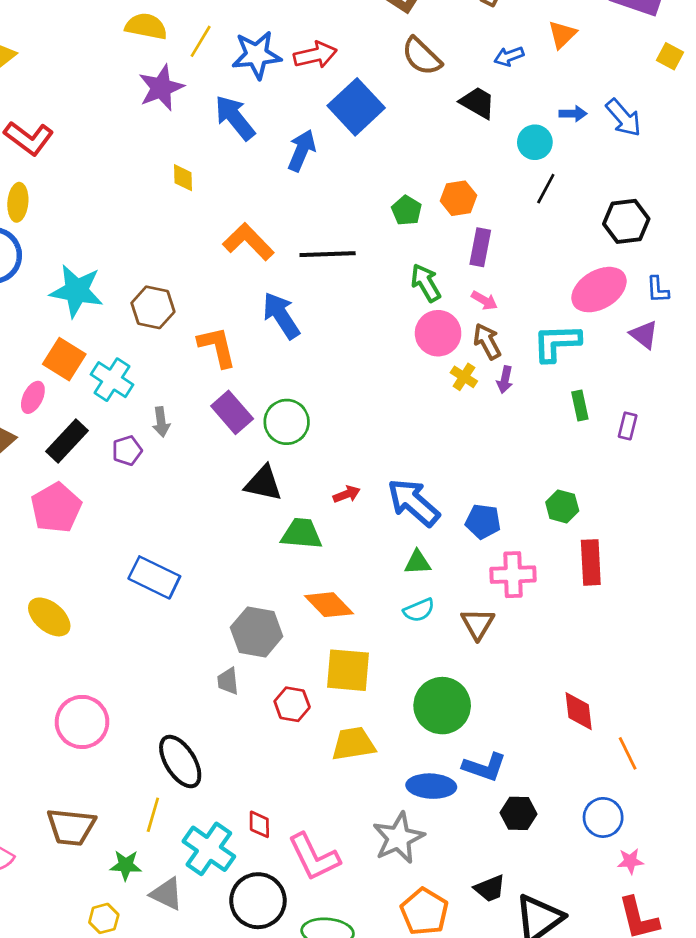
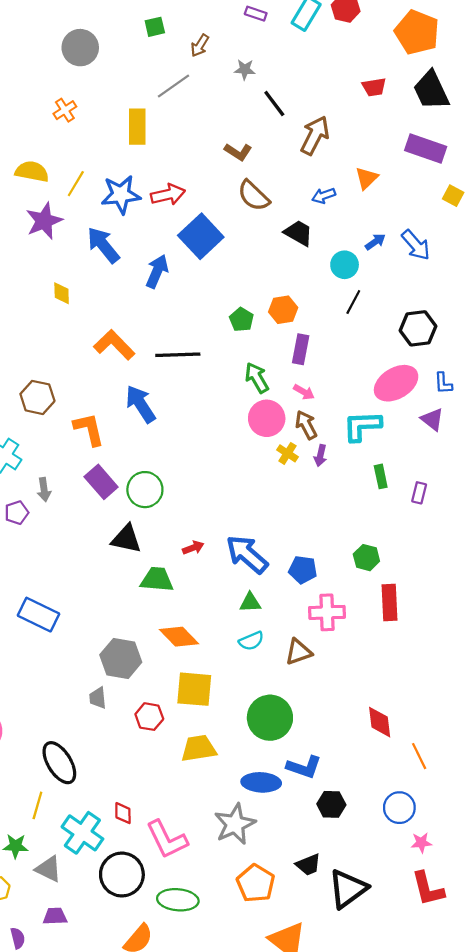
blue arrow: (573, 114) -> (375, 242), turned -35
brown triangle: (478, 624) -> (298, 652), turned 40

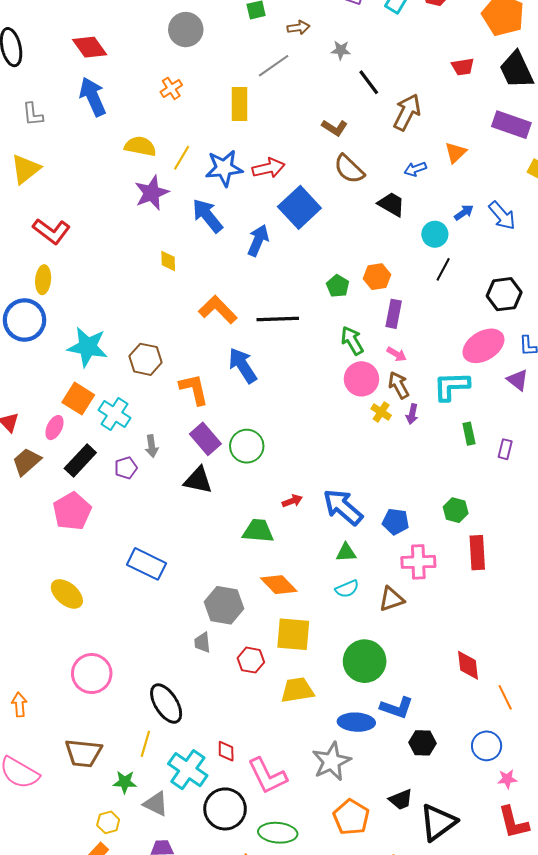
brown arrow: (200, 45) -> (298, 27), turned -130
black triangle: (126, 539) -> (198, 480), moved

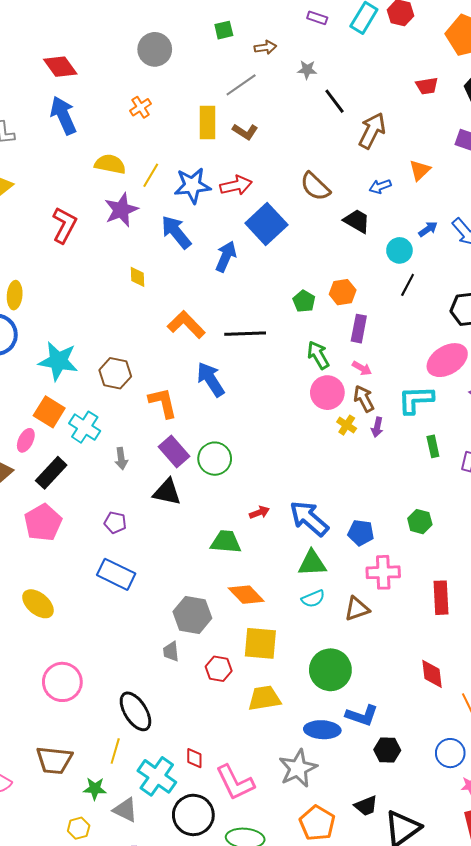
brown L-shape: (335, 128) -> (245, 132), moved
red L-shape: (51, 231) -> (64, 225), moved, turned -99
purple pentagon: (126, 468) -> (115, 523), moved, turned 30
green triangle: (346, 553) -> (312, 563), size x1.4
red rectangle: (477, 553) -> (441, 598), moved

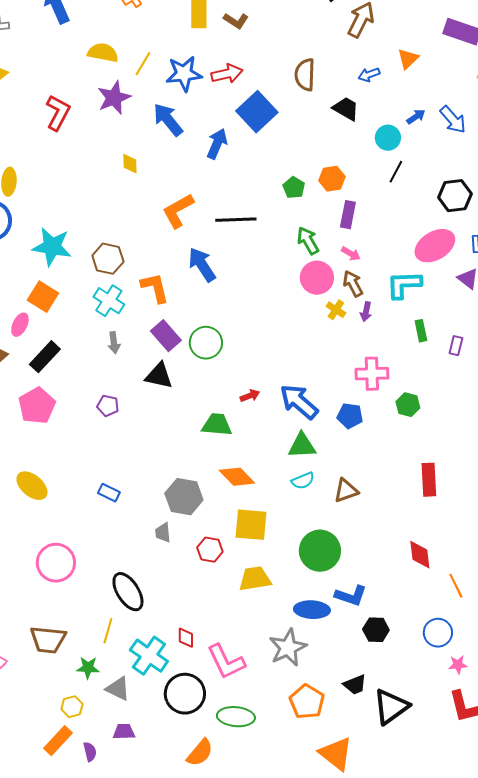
brown semicircle: (315, 186) -> (305, 75), turned 48
orange L-shape: (186, 325) -> (178, 211), turned -75
cyan cross: (85, 427) -> (109, 301), moved
pink cross: (383, 572) -> (372, 374), moved
blue rectangle: (116, 574) -> (109, 493), moved, size x0.6

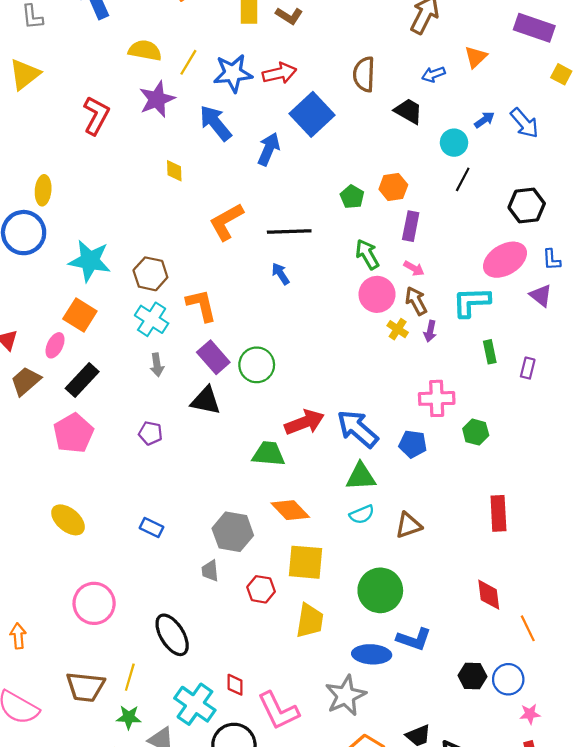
blue arrow: (202, 265) -> (281, 274), moved, size x0.6
red arrow: (250, 396) -> (304, 422), size x1.8
yellow trapezoid: (255, 579) -> (310, 621), turned 108
black hexagon: (376, 630) -> (472, 676), moved
yellow line: (108, 631) -> (130, 677), moved

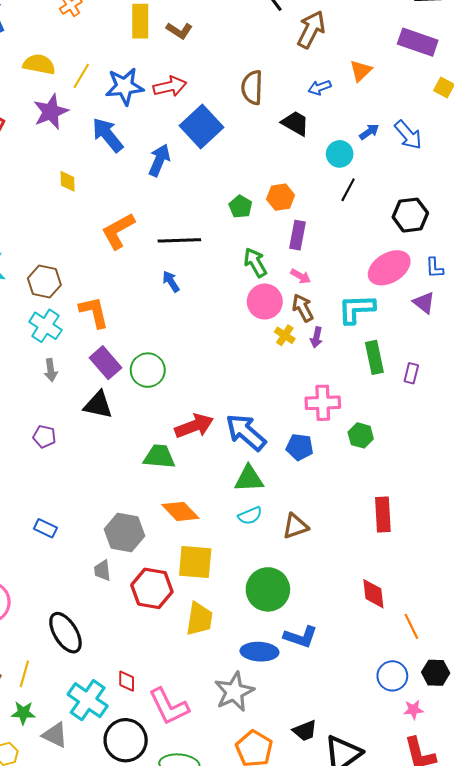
green rectangle: (490, 352) -> (374, 357), size x1.4
red hexagon: (261, 589) -> (152, 588), size x1.5
black hexagon: (472, 676) -> (436, 673), moved

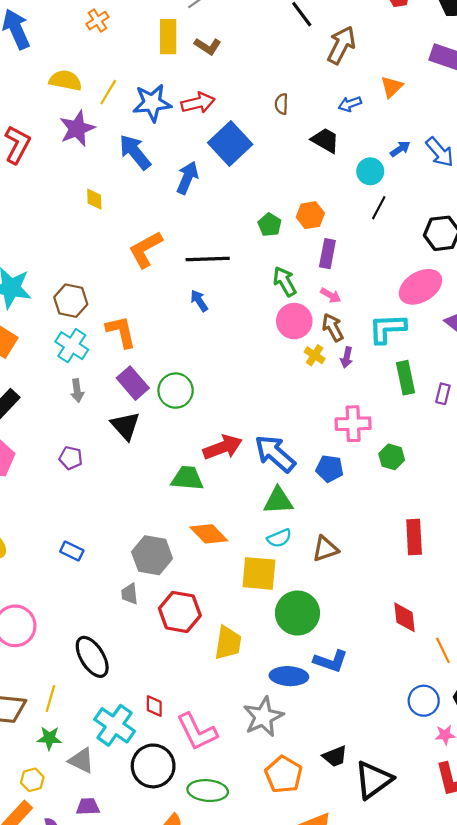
brown semicircle: (252, 87) -> (281, 104), size x0.6
black triangle: (98, 405) -> (125, 426), turned 36
yellow square: (195, 562) -> (259, 573), moved

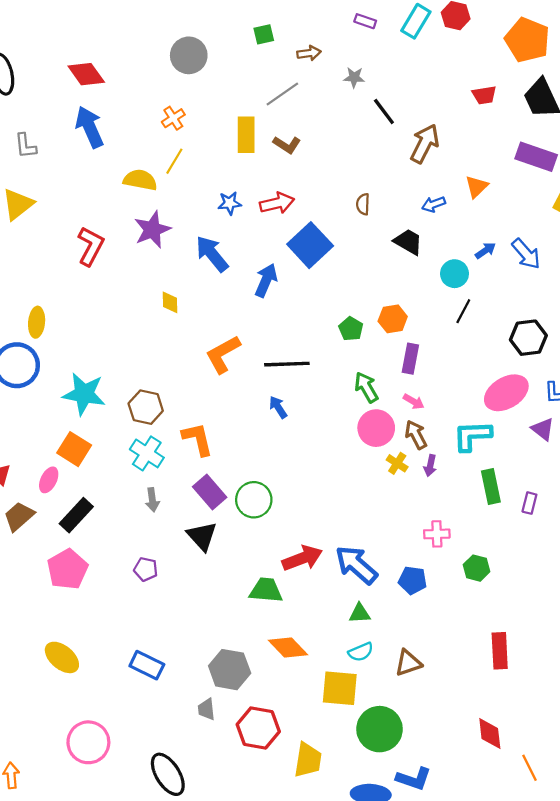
yellow line: (108, 92) -> (174, 161), moved
blue star: (152, 103) -> (230, 203), size x0.6
pink cross: (353, 424) -> (437, 534), size x0.7
green triangle: (278, 501) -> (360, 613), size x0.7
blue rectangle: (72, 551) -> (147, 665), size x1.4

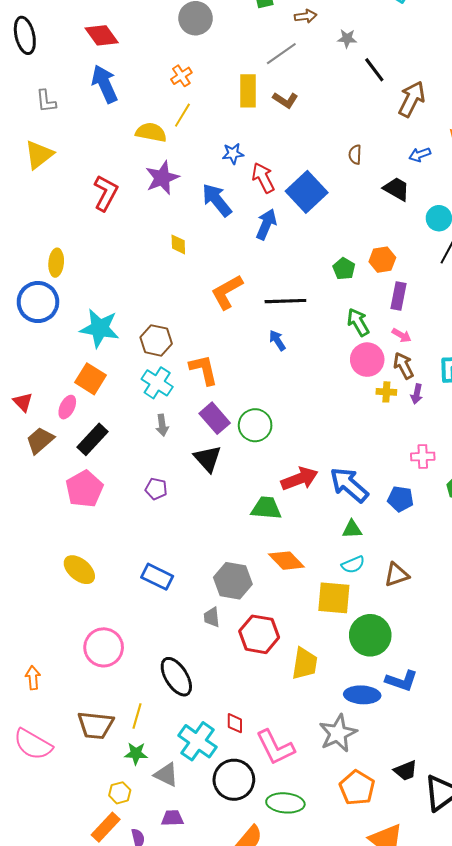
red arrow: (277, 203) -> (263, 178), moved, turned -104
yellow cross: (397, 463) -> (386, 392), turned -30

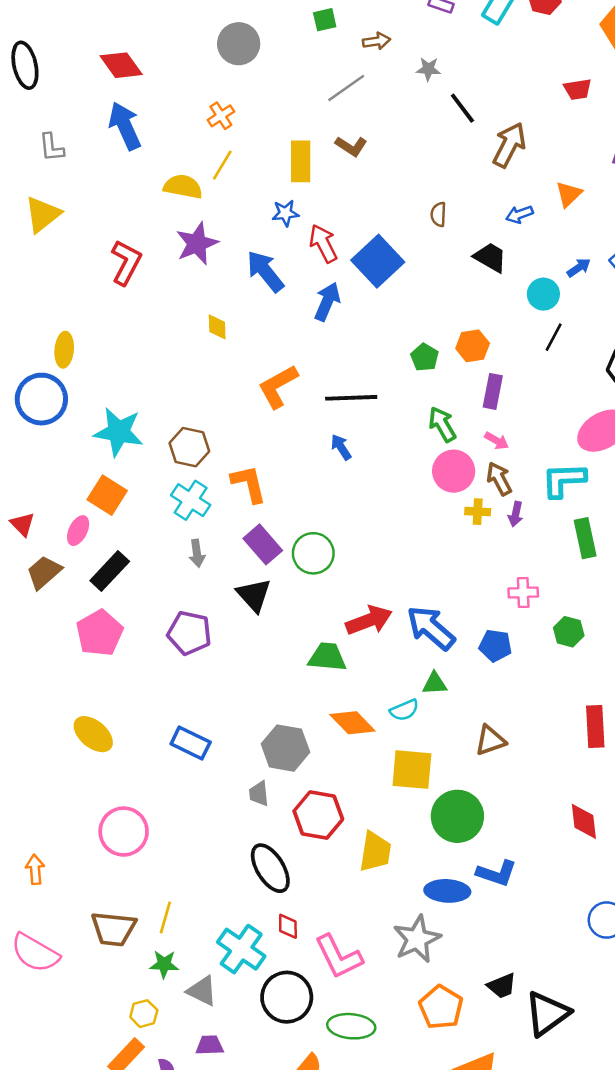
yellow rectangle: (248, 91) -> (301, 161), moved
purple pentagon: (156, 489) -> (189, 633), size x1.6
cyan semicircle: (353, 565) -> (404, 710), moved
black ellipse: (176, 677) -> (270, 868), moved

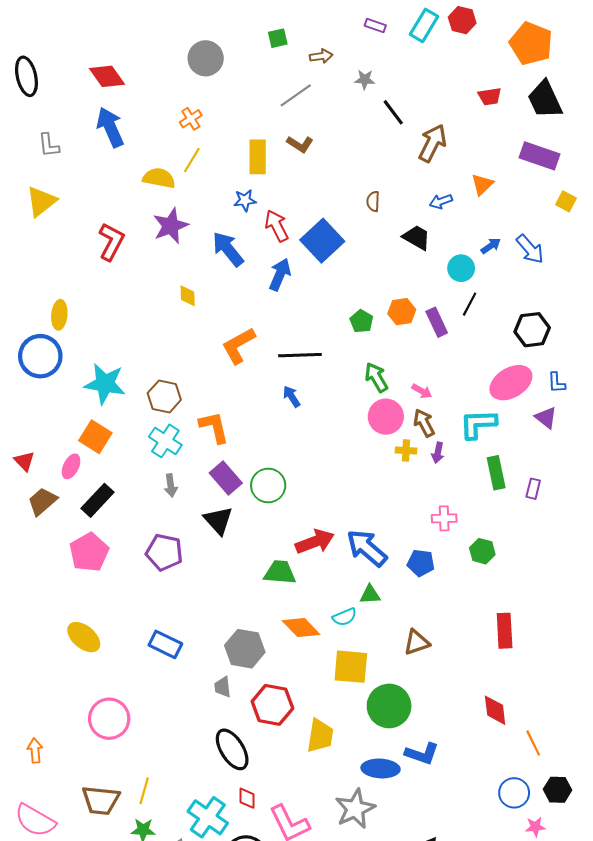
purple rectangle: (493, 391) -> (437, 322), moved, turned -36

